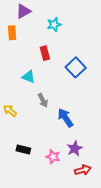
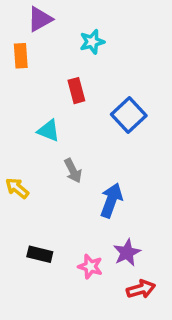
blue arrow: (65, 118) -> (111, 200), turned 54

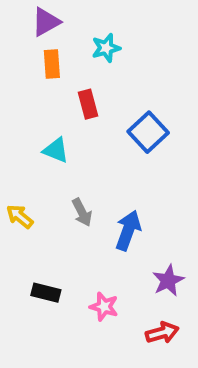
orange rectangle: (21, 56) -> (52, 64), moved
gray arrow: (73, 171) -> (82, 212), moved
purple star: (127, 253) -> (168, 281), moved

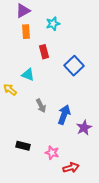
yellow arrow: (20, 216) -> (10, 90), moved
purple star: (168, 281) -> (84, 128), moved
red arrow: (162, 333) -> (71, 168), moved

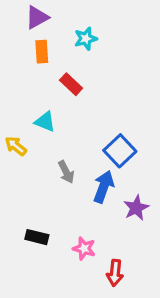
red rectangle: (44, 52) -> (71, 84), turned -32
blue square: (74, 66) -> (120, 151), moved
red arrow: (71, 168) -> (115, 273), turned 112

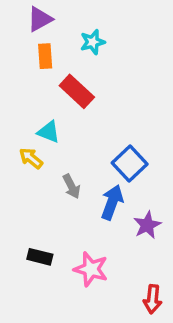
red rectangle: (71, 84) -> (77, 91), size x1.4
yellow arrow: (16, 146) -> (31, 158), moved
pink star: (84, 248) -> (91, 269), size x1.4
red arrow: (115, 273) -> (153, 299), moved

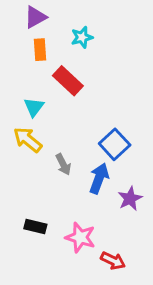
cyan triangle: (49, 132) -> (34, 107), moved, turned 45
yellow arrow: (31, 158) -> (28, 140), size x1.4
red arrow: (153, 299) -> (113, 261), moved, turned -70

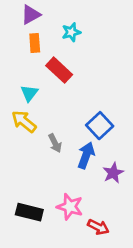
black rectangle: (35, 226) -> (29, 212), moved, size x1.4

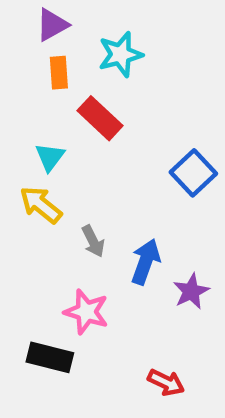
cyan star: (71, 32) -> (120, 54), size x1.4
blue square: (100, 126) -> (193, 173), moved
pink star: (70, 207) -> (86, 312), moved

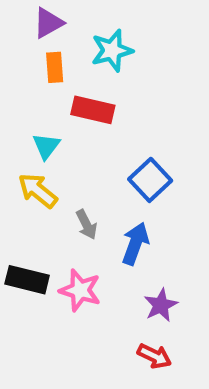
red rectangle: (100, 118) -> (93, 110), turned -30
blue square: (193, 173) -> (150, 180), moved
purple star: (191, 291) -> (161, 305), moved
black rectangle: (50, 357) -> (27, 280), moved

